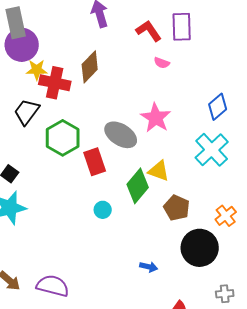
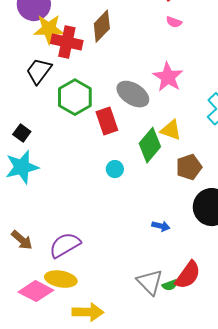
yellow star: (37, 70) -> (49, 29), size x1.4
brown pentagon: (177, 208) -> (189, 167), turned 30
purple semicircle: (53, 286) -> (65, 245), turned -44

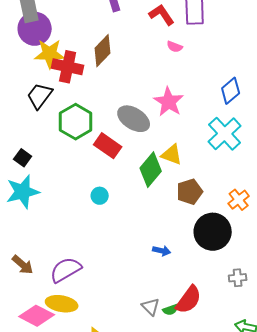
red rectangle: (107, 121) -> (108, 146), turned -36
cyan circle: (115, 169) -> (100, 196), moved
gray triangle: (150, 282) -> (151, 307), size x0.7

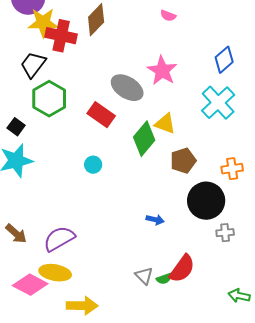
green hexagon: (76, 122) -> (49, 99), moved
orange cross: (239, 200) -> (232, 169), turned 30
gray cross: (238, 278) -> (225, 233), moved

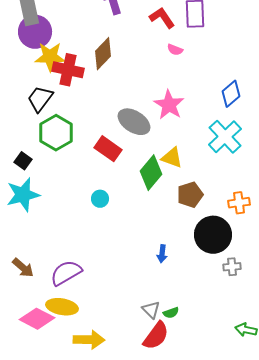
blue arrow: (155, 220) -> (162, 254), turned 84
red semicircle: (182, 269) -> (156, 336), moved

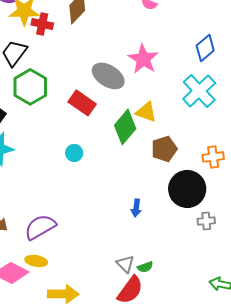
red cross: (68, 70) -> (42, 24), size x0.7
yellow ellipse: (62, 307) -> (36, 261), size x0.7

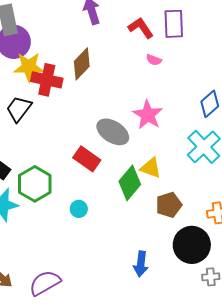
red cross: (42, 24) -> (47, 80), size x1.4
green hexagon: (30, 87) -> (35, 184), moved
blue arrow: (136, 208) -> (141, 264), size x1.4

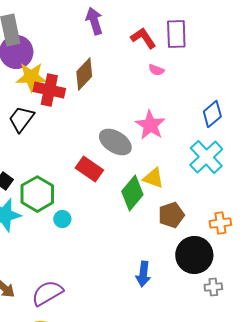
cyan circle: (79, 209) -> (62, 219), moved

